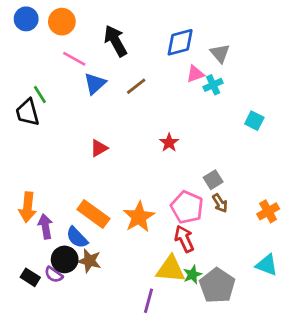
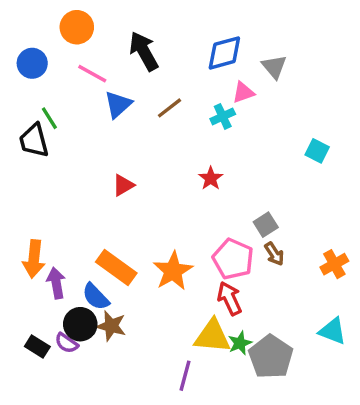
blue circle: (26, 19) -> (32, 63), moved
cyan cross: (213, 85) -> (223, 116), moved

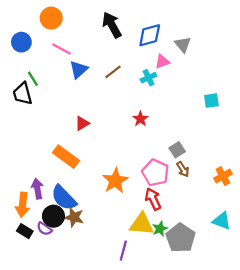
black arrow: (144, 51) -> (112, 25), moved
cyan square: (317, 151) -> (211, 101), turned -35
orange arrow: (34, 259) -> (23, 205), moved
orange rectangle: (116, 268) -> (66, 157), moved
blue semicircle: (96, 297) -> (64, 198), size x1.4

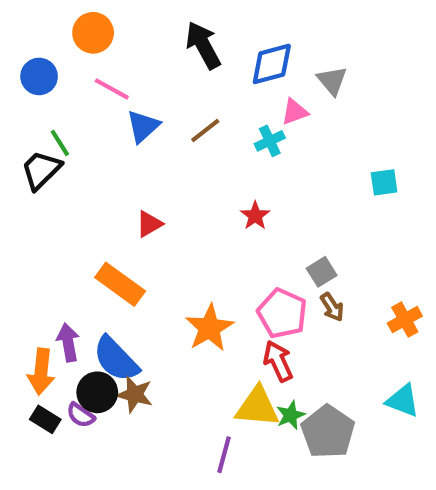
black trapezoid: (23, 94) -> (41, 170), turned 60

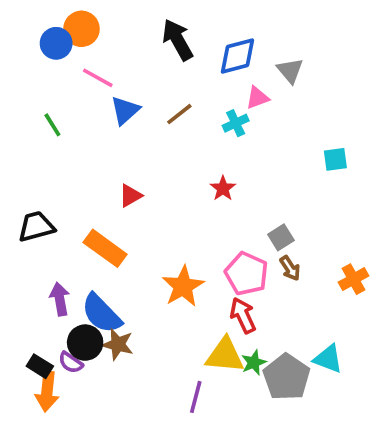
blue circle: (39, 76) -> (56, 43), moved
black trapezoid: (41, 170) -> (36, 226), moved, turned 30
orange arrow: (41, 372) -> (47, 392), moved
cyan triangle: (403, 401) -> (328, 359), moved

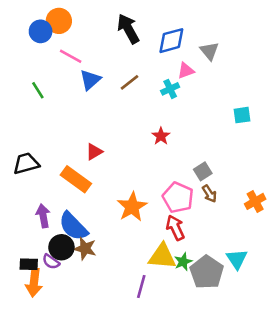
red triangle: (130, 196) -> (94, 152), moved
cyan triangle: (328, 359) -> (237, 259), turned 35
black rectangle: (40, 366) -> (29, 264), turned -30

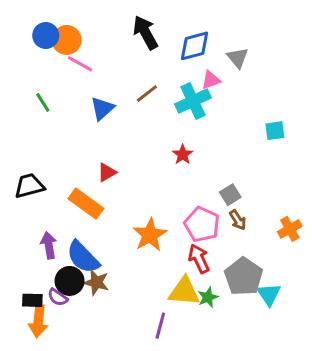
orange circle: (59, 21) -> (67, 40), moved
blue triangle: (90, 80) -> (102, 108), moved
cyan cross: (170, 89) -> (193, 101), size x1.6
gray pentagon: (207, 272) -> (244, 276), moved

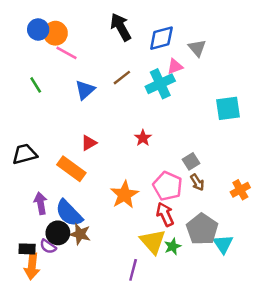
cyan square: (275, 131) -> (228, 108), size x1.5
red star: (183, 155) -> (143, 138), moved
yellow triangle: (184, 291) -> (153, 242), turned 44

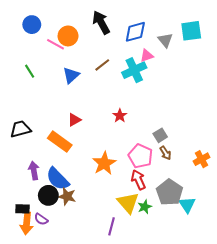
orange circle: (55, 33) -> (68, 36), moved
cyan square: (228, 108) -> (191, 31), moved
purple semicircle: (48, 246) -> (41, 219), moved

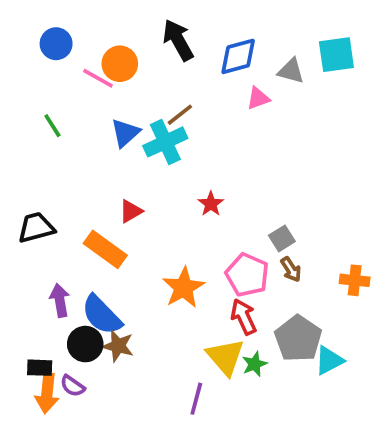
gray triangle: (165, 40) -> (291, 71), turned -35
cyan cross: (134, 70) -> (165, 142), moved
orange cross: (202, 159) -> (355, 280), turned 35
cyan triangle: (187, 205) -> (329, 360), turned 36

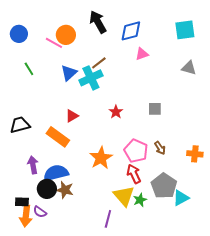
blue circle: (56, 44) -> (19, 34), moved
gray triangle: (291, 71) -> (189, 68), moved
gray square: (282, 238) -> (155, 109), moved, turned 32
blue semicircle: (102, 315) -> (56, 173), turned 120

